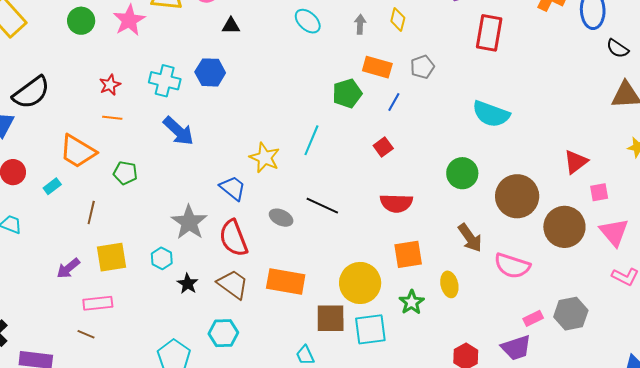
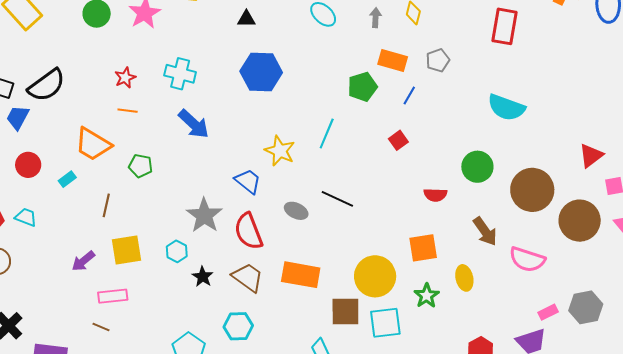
blue hexagon: (210, 72) -> (261, 72), moved, size x1.4
red semicircle: (396, 203) -> (435, 195), moved, size x0.7

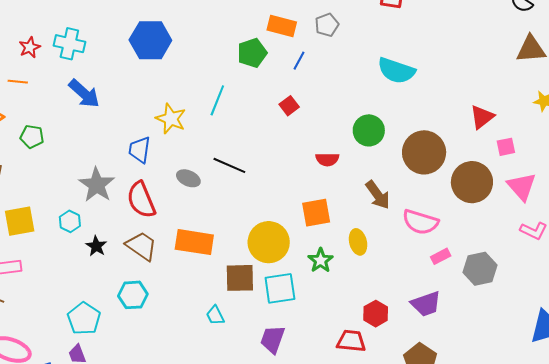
red star: (125, 78) -> (30, 47), moved
blue trapezoid: (248, 181) -> (140, 150), turned -120
pink rectangle: (548, 312) -> (441, 256), moved

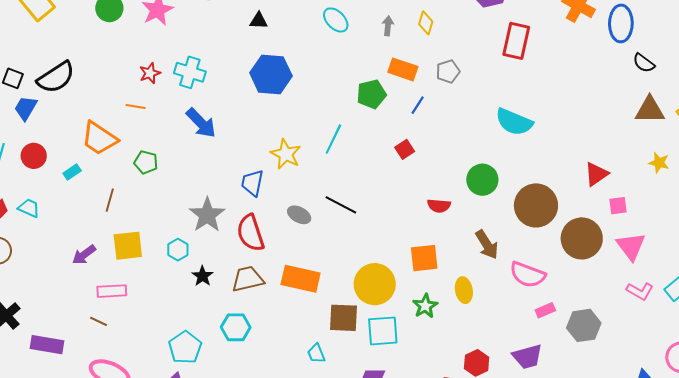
brown trapezoid: (141, 246) -> (248, 279), turned -52

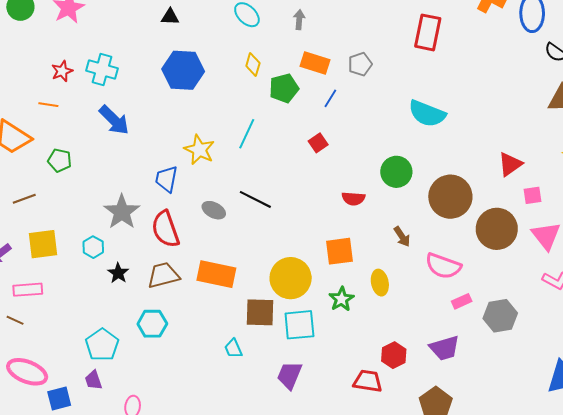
yellow diamond: (426, 23) -> (253, 64), moved
brown line: (110, 200) -> (24, 199), turned 55
brown arrow: (487, 245) -> (402, 237), size x0.7

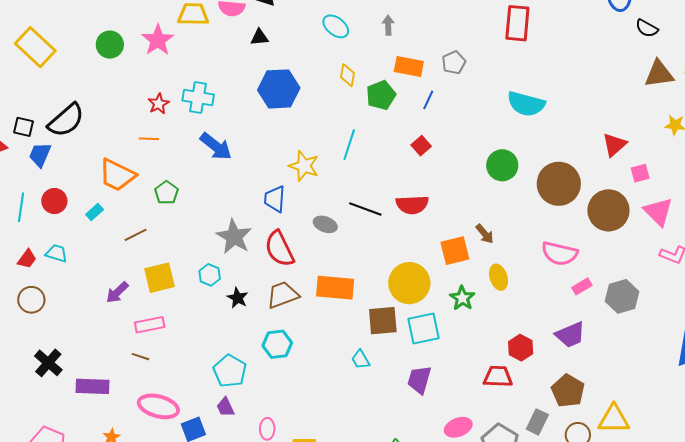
green pentagon: (60, 160) -> (166, 193), turned 30
red semicircle: (353, 199) -> (412, 205), moved, size x1.4
brown arrow: (402, 237) -> (485, 234), moved

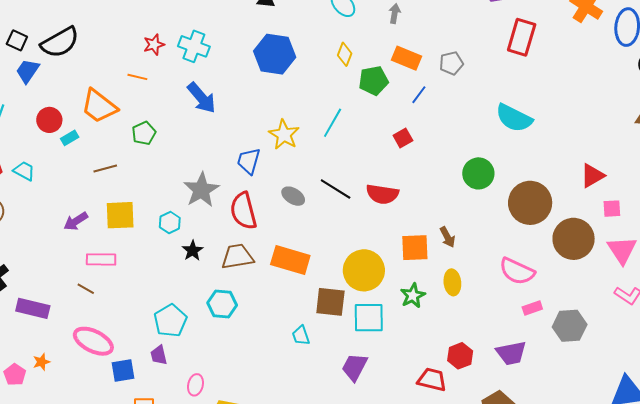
red circle: (54, 201) -> (49, 120), moved

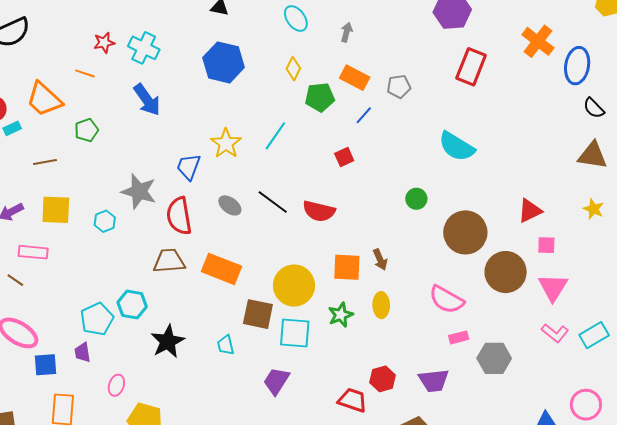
green circle: (478, 173) -> (416, 199), size x0.7
gray star: (201, 190) -> (139, 191), turned -30
black star: (193, 251) -> (168, 342), moved, size x1.6
cyan hexagon: (222, 304) -> (132, 305), moved

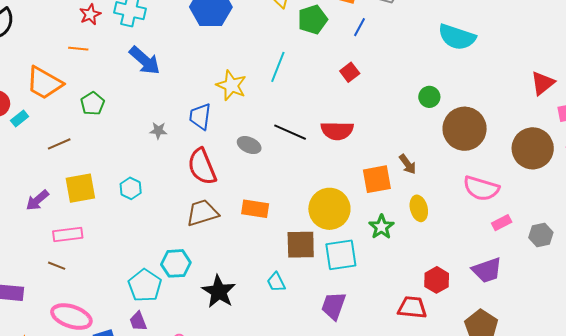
gray star: (139, 191) -> (158, 131), moved, size x0.5
brown circle: (465, 232) -> (465, 129), moved
orange rectangle: (222, 269) -> (255, 209), size x0.7
gray hexagon: (494, 358) -> (541, 235), size x0.7

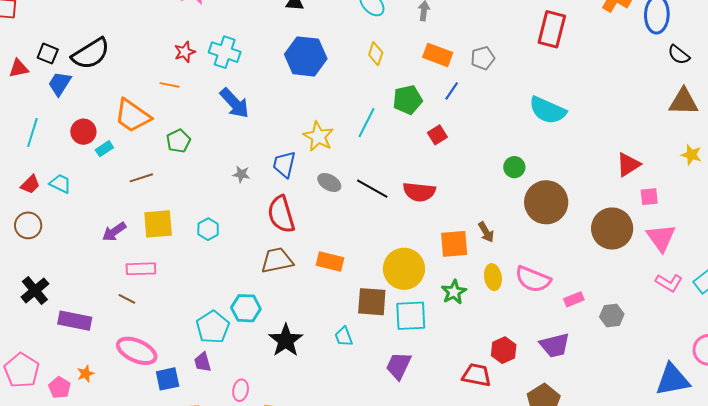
green pentagon: (313, 20) -> (408, 100), moved
gray ellipse: (249, 145) -> (329, 183), moved
pink semicircle: (481, 188) -> (533, 279), moved

